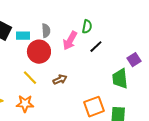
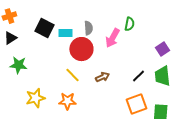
black line: (96, 47) -> (138, 76), moved
purple square: (134, 60) -> (162, 49), moved

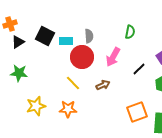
black triangle: (10, 38) -> (18, 42), moved
pink arrow: (112, 38) -> (113, 57), moved
black line: (138, 76) -> (139, 69), moved

